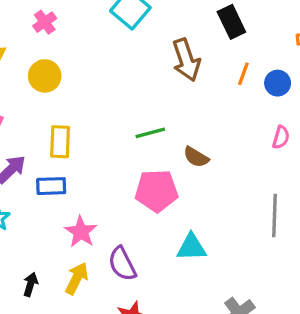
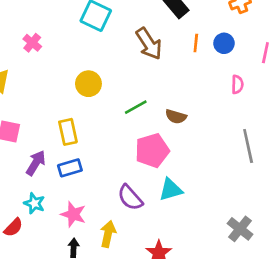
yellow circle: (45, 76) -> (88, 84), moved
pink star: (81, 232) -> (73, 214), moved
cyan triangle: (192, 247) -> (171, 190), moved
purple semicircle: (122, 264) -> (130, 198), moved

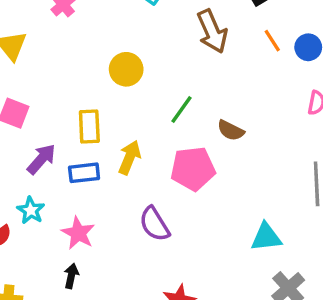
orange line: (196, 43) -> (272, 41), turned -48
green line: (136, 107) -> (181, 109), turned -35
cyan triangle: (171, 190) -> (266, 237), moved
yellow arrow: (108, 234) -> (130, 157), moved

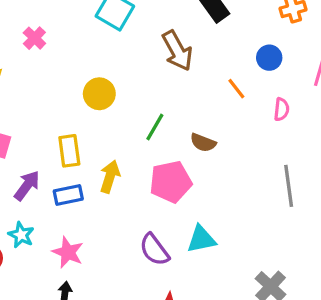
orange line: (272, 41) -> (236, 89), moved
purple semicircle: (154, 224) -> (154, 250), moved
cyan triangle: (266, 237) -> (201, 239), moved

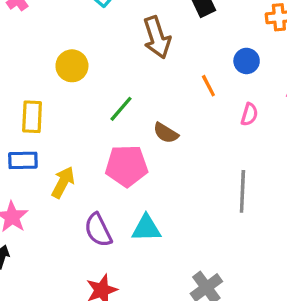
yellow arrow: (110, 177) -> (63, 182), moved

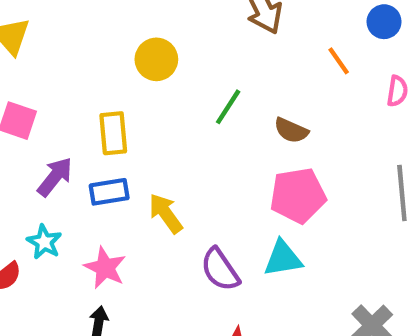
pink pentagon: (127, 166) -> (298, 196), moved
yellow arrow: (63, 182) -> (166, 213), turned -56

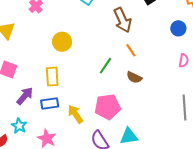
yellow circle: (156, 59) -> (62, 42), moved
orange line: (339, 61) -> (131, 50), moved
pink pentagon: (298, 196) -> (108, 107), moved

